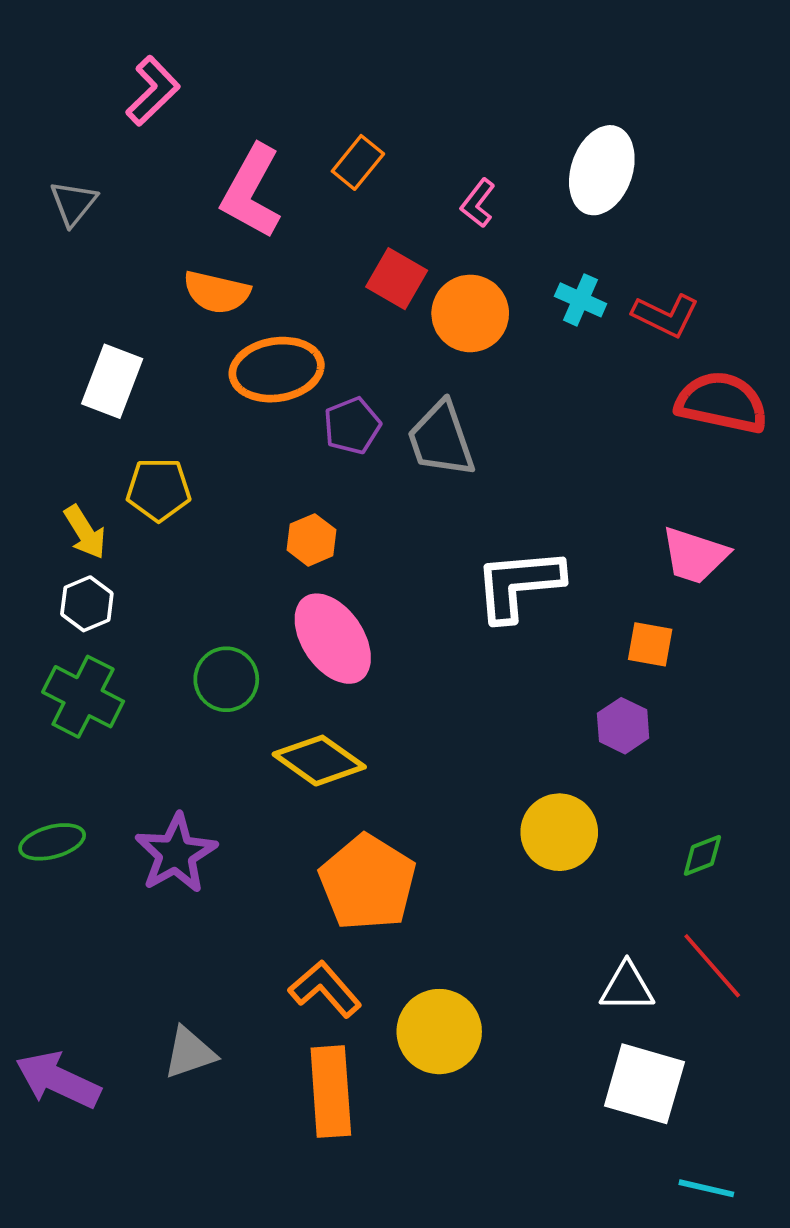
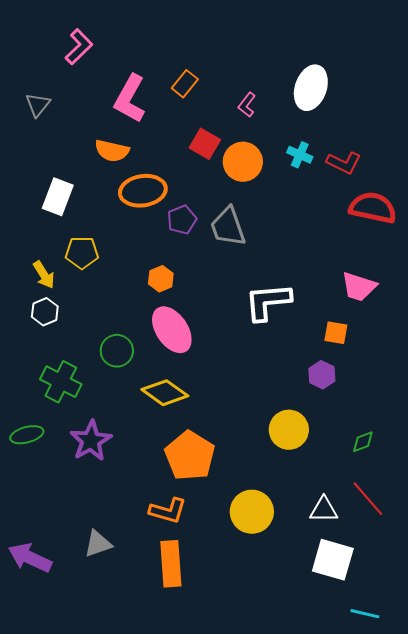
green cross: (83, 697) -> (61, 382), moved
orange L-shape: (325, 989) -> (168, 511), turned 147
yellow circle: (439, 1032) -> (252, 512), moved

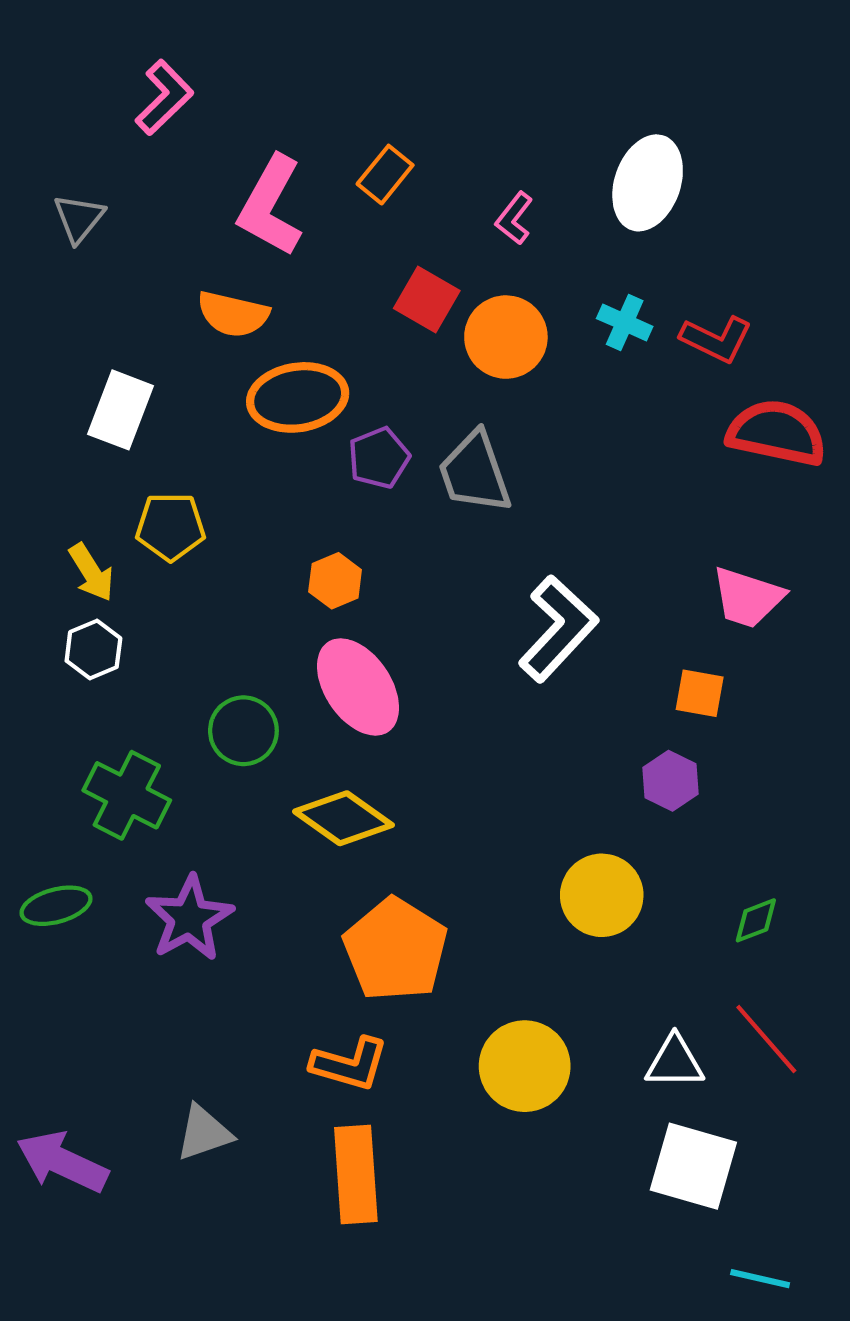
white L-shape: (268, 302) -> (558, 629), turned 138

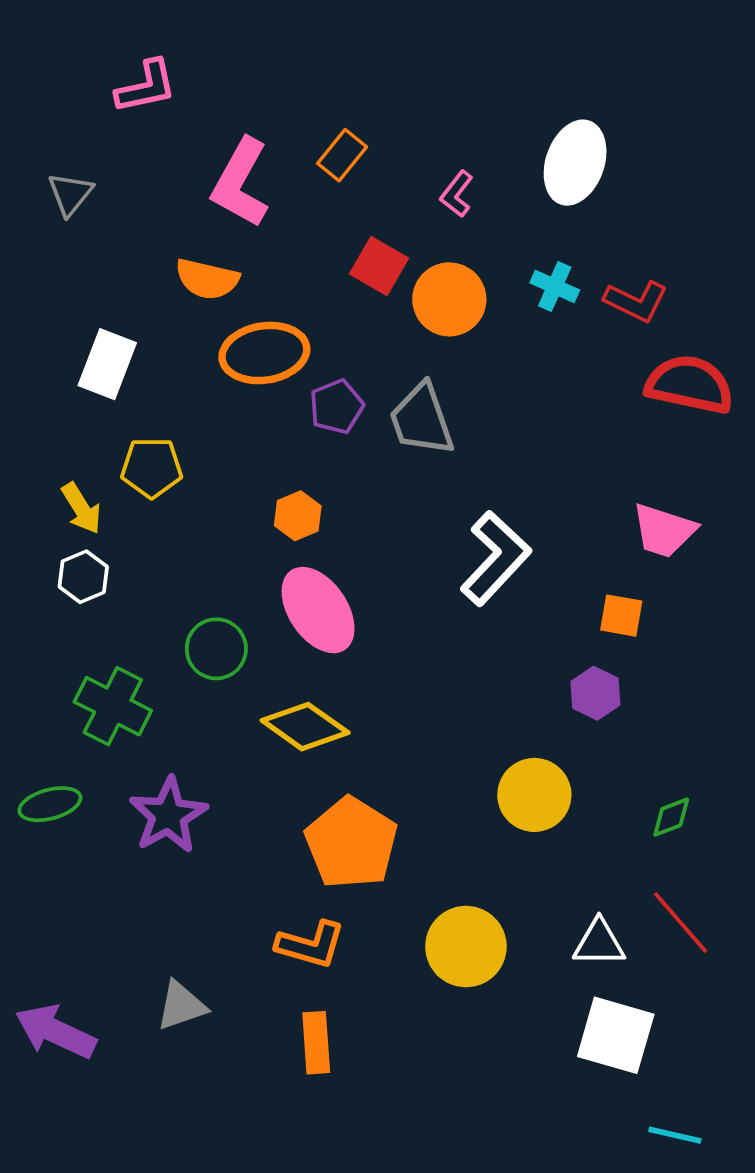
pink L-shape: (164, 97) -> (146, 87), turned 32
orange rectangle: (356, 1174) -> (316, 1043), size x0.7

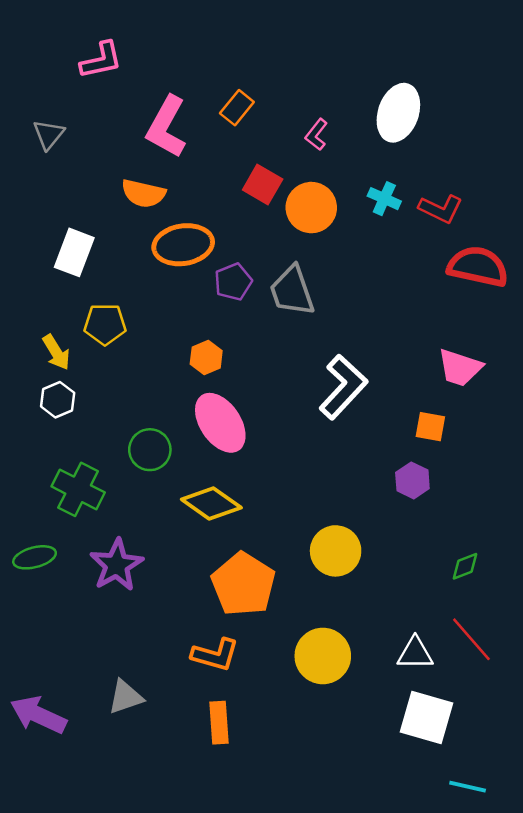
yellow circle: (534, 795) -> (336, 551), moved

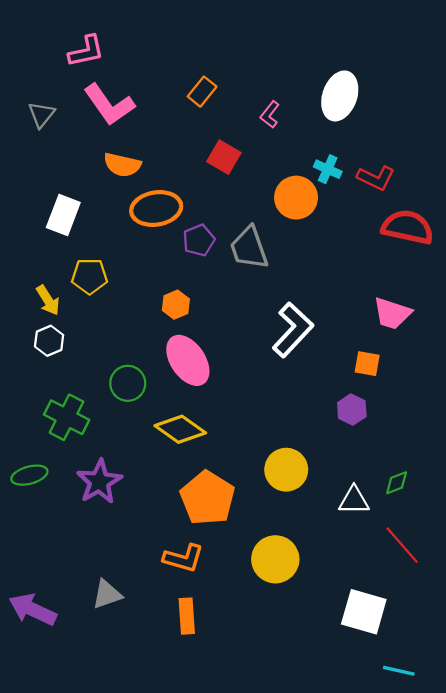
pink L-shape: (166, 127) -> (109, 105), moved, turned -64
orange circle: (311, 208) -> (296, 198), moved
white triangle: (415, 653) -> (354, 500), moved

